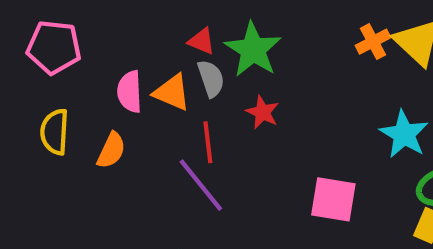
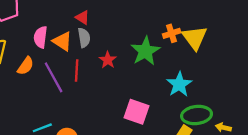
green star: (253, 50) -> (145, 51), moved
purple line: (201, 185) -> (54, 77), moved

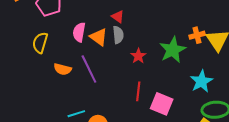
orange semicircle: (26, 66) -> (63, 69), moved, turned 66
red line: (77, 71) -> (138, 91), moved

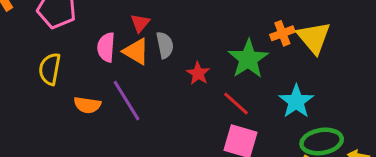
red triangle: (118, 17) -> (140, 23), moved, turned 40
red line: (138, 91) -> (236, 103), moved, turned -48

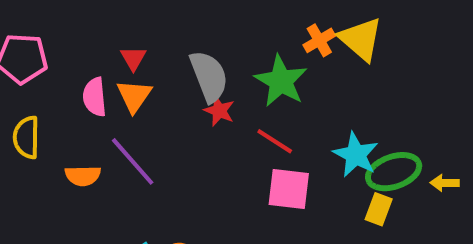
gray semicircle: (165, 45) -> (209, 76), moved, size x1.5
orange triangle: (136, 51) -> (134, 96), turned 44
cyan star: (296, 101) -> (356, 155), moved

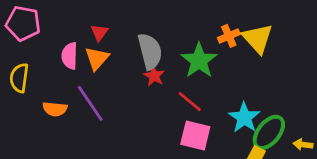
green ellipse: (394, 172) -> (269, 132), turned -39

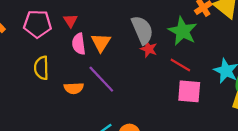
red triangle: (99, 33) -> (70, 21), moved

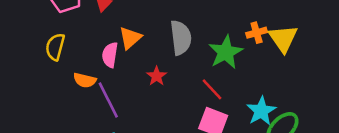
pink semicircle: (79, 44) -> (110, 55), moved
red star: (149, 49) -> (157, 76), moved
purple line: (101, 79) -> (108, 100), moved

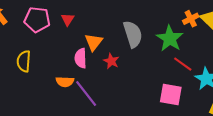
yellow semicircle: (55, 47) -> (24, 61), moved
red star: (157, 76) -> (111, 61), moved
red line: (212, 89) -> (183, 64), moved

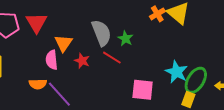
red triangle: (68, 19) -> (36, 23), size x1.6
green star: (170, 39) -> (125, 39), moved, size x0.6
red line: (183, 64) -> (112, 58), moved

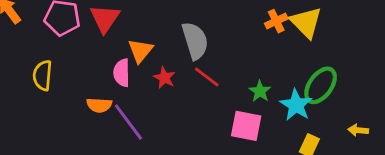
green star: (125, 39) -> (260, 91), moved
green ellipse: (196, 80) -> (321, 85), moved

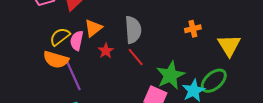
yellow triangle: (306, 22) -> (229, 45), moved
yellow semicircle: (43, 75) -> (60, 37), moved, turned 35
green star: (260, 91) -> (170, 75), size x1.8
orange semicircle: (99, 105) -> (56, 60), size x1.4

